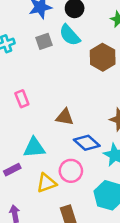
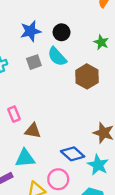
brown triangle: (65, 117) -> (33, 131), moved

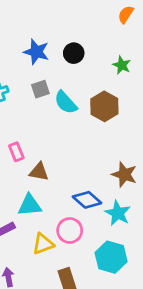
blue star: (31, 31) -> (36, 52), turned 30
cyan semicircle: (57, 57) -> (66, 102), moved

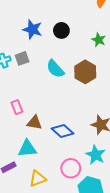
gray square: (40, 89) -> (22, 58), moved
blue diamond: (87, 200) -> (62, 131), moved
pink circle: (70, 230) -> (71, 168), moved

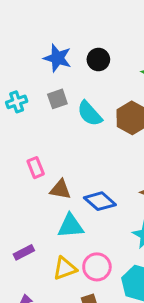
gray square: (22, 58) -> (57, 99), moved
cyan triangle: (27, 149) -> (71, 226), moved
pink circle: (71, 168) -> (97, 267), moved

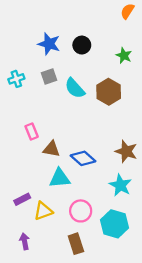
yellow triangle: (65, 268) -> (43, 211), moved

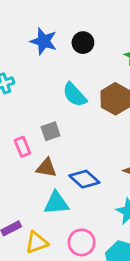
gray square: (49, 77) -> (51, 131), moved

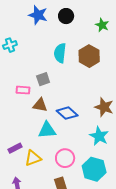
cyan semicircle: (75, 95) -> (60, 53), turned 48
pink rectangle: (22, 147) -> (23, 90), turned -64

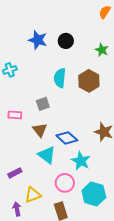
pink rectangle: (23, 90) -> (15, 115), moved
brown triangle: (40, 105) -> (40, 130), turned 42
cyan triangle: (47, 130) -> (47, 155), turned 42
cyan star: (99, 136) -> (81, 161), moved
yellow triangle: (33, 158) -> (33, 195), moved

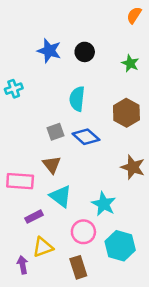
brown hexagon: (89, 81) -> (126, 113), moved
pink rectangle: (15, 115) -> (20, 181), moved, size x1.5
blue diamond: (67, 138) -> (86, 137), moved
purple rectangle: (15, 173) -> (34, 217), moved

